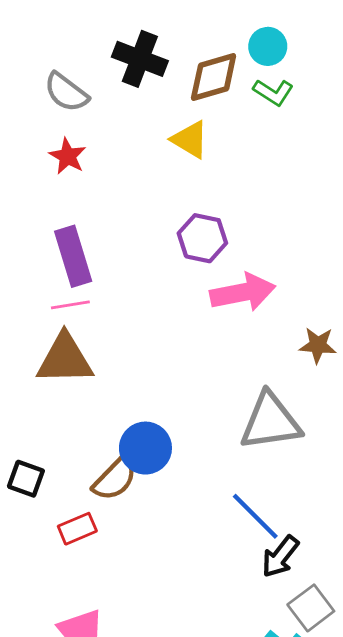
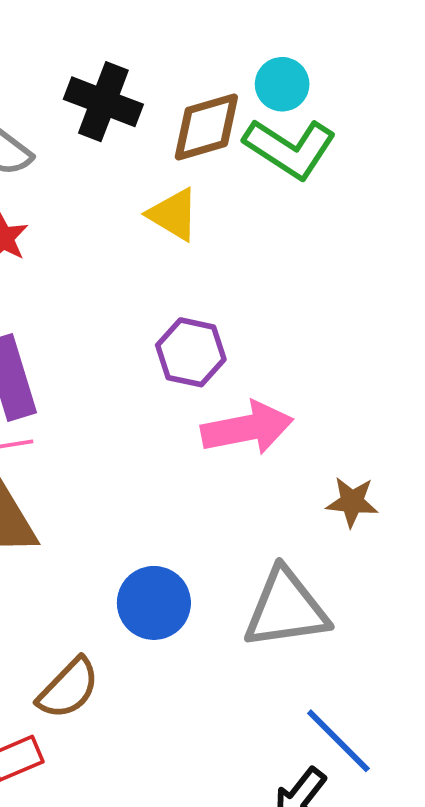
green L-shape: (273, 92) -> (290, 148), size x1.6
blue circle: (145, 448) -> (154, 603), moved
blue line: (255, 516) -> (338, 741), moved

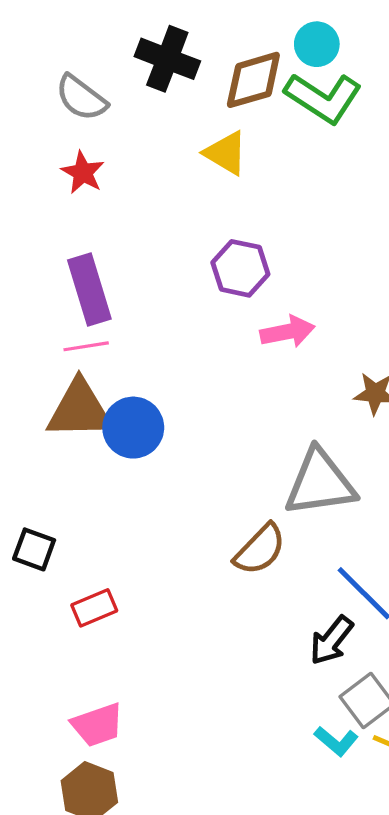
pink arrow: (247, 428) -> (288, 332), size x0.7
blue circle: (154, 603) -> (133, 428), moved
brown semicircle: (68, 688) -> (260, 549), moved

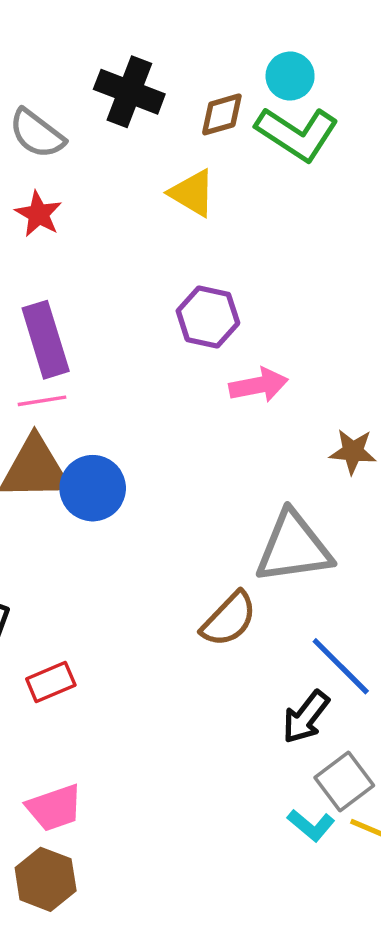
brown diamond: (253, 80) -> (222, 114), size x0.7

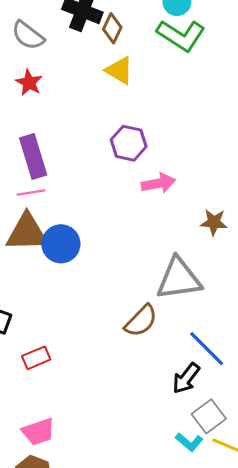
brown diamond: (222, 114) -> (112, 28), moved, turned -48

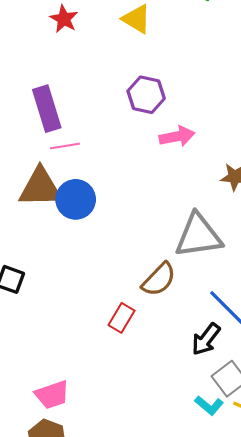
red star: (29, 83) -> (64, 19), moved
pink line: (31, 193) -> (65, 146), moved
red rectangle: (36, 358) -> (122, 318), moved, turned -36

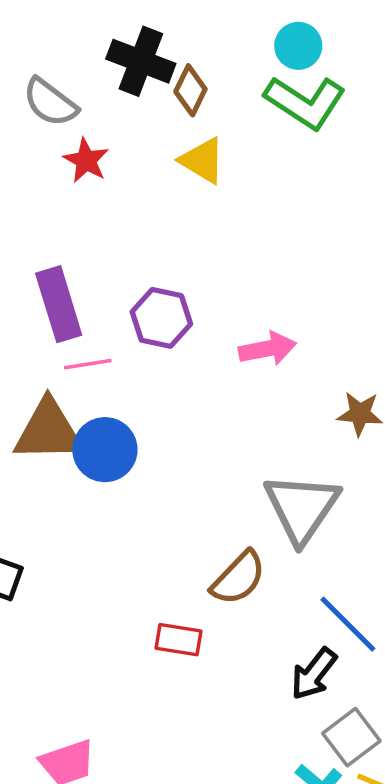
purple hexagon: (146, 95) -> (161, 318), moved
gray triangle: (198, 236) -> (302, 508), turned -48
red rectangle: (122, 318) -> (179, 640), turned 68

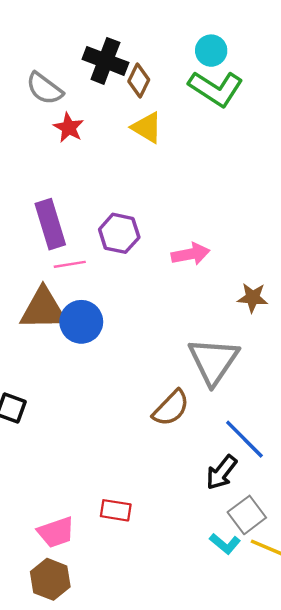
red rectangle: (179, 640) -> (116, 510), moved

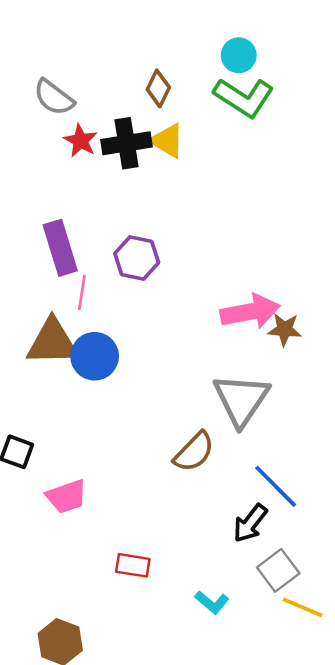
black cross: (105, 61) -> (126, 143), moved, turned -30
pink arrow: (190, 254) -> (250, 312), moved, size x1.4
pink line: (70, 264) -> (82, 292), turned -72
pink trapezoid: (56, 532) -> (67, 496), moved
cyan L-shape: (225, 544) -> (212, 602), moved

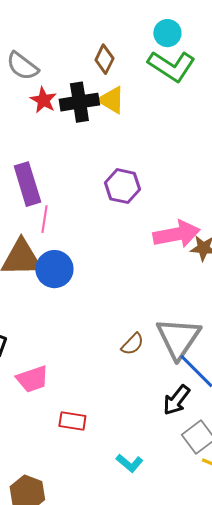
purple hexagon: (137, 258) -> (122, 186), moved
gray triangle: (241, 400) -> (178, 338), moved
brown semicircle: (194, 452) -> (132, 344), size x0.7
red rectangle: (133, 565) -> (72, 421), moved
cyan L-shape: (212, 602) -> (129, 463), moved

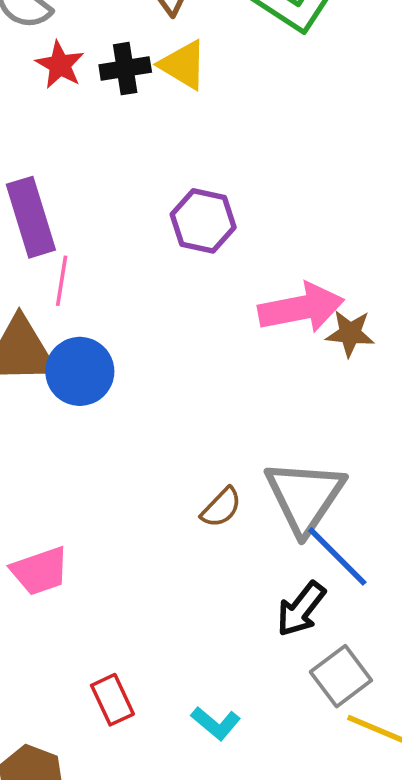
black cross: (79, 102) -> (125, 69), size x0.7
red rectangle: (72, 421) -> (112, 700), moved, turned 56

